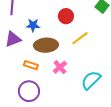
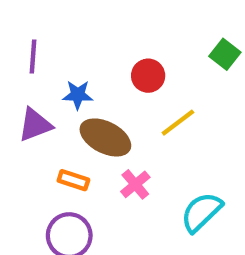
brown ellipse: (46, 45) -> (105, 137), turned 30

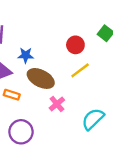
red circle: (148, 76) -> (75, 45), moved
orange rectangle: (73, 180) -> (12, 95), moved

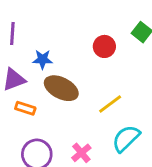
yellow line: (80, 70) -> (110, 104), moved
pink cross: (57, 104) -> (81, 153), moved

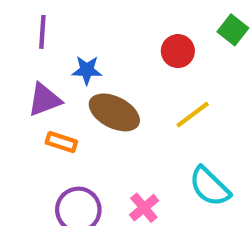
yellow line: (110, 104) -> (193, 115), moved
cyan semicircle: (126, 138) -> (210, 187), turned -92

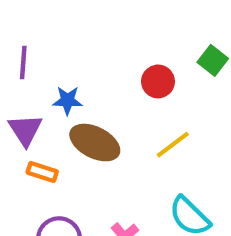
purple triangle: (44, 100) -> (25, 130), turned -42

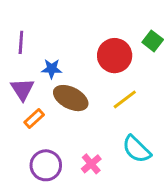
red circle: (158, 81) -> (115, 56), size x1.5
orange rectangle: (42, 172) -> (34, 119), turned -60

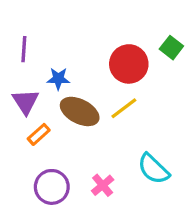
yellow line: (125, 99) -> (124, 108), moved

